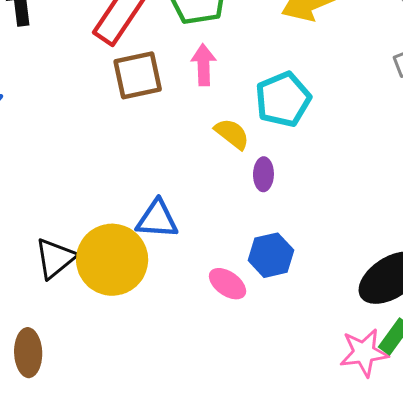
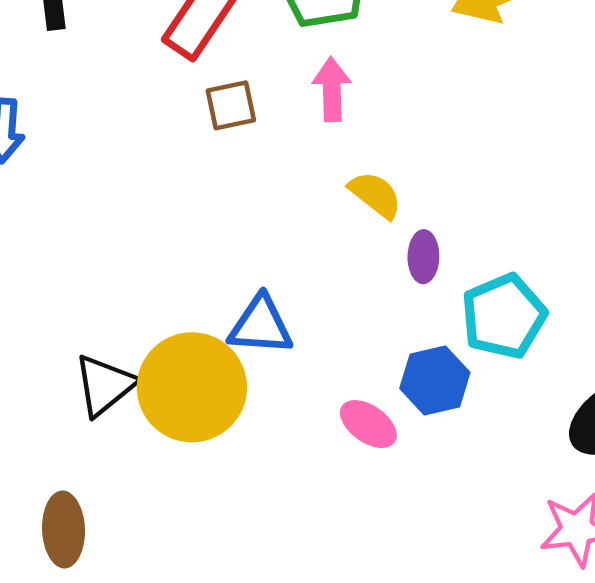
brown square: (138, 75) -> (231, 105), size x0.7
cyan pentagon: (283, 99) -> (504, 316), moved

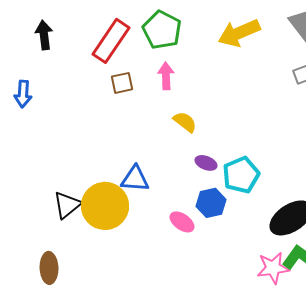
purple ellipse: (423, 257) -> (206, 163), moved, turned -70

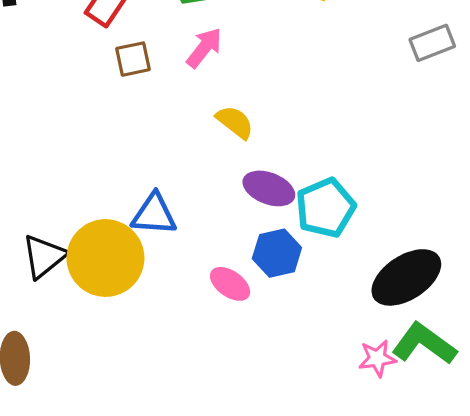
pink arrow: (166, 76) -> (204, 48), turned 40
purple ellipse: (206, 163) -> (269, 188), size x1.4
pink star: (273, 268) -> (377, 358), size x0.7

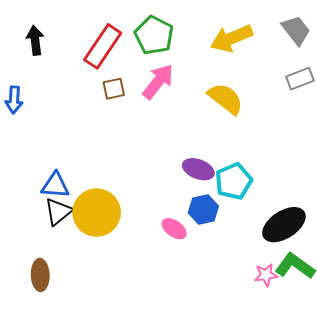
pink arrow: (204, 48) -> (158, 82), size x1.4
yellow semicircle: (235, 122) -> (226, 99), moved, size x1.5
blue triangle: (154, 214) -> (55, 185), moved

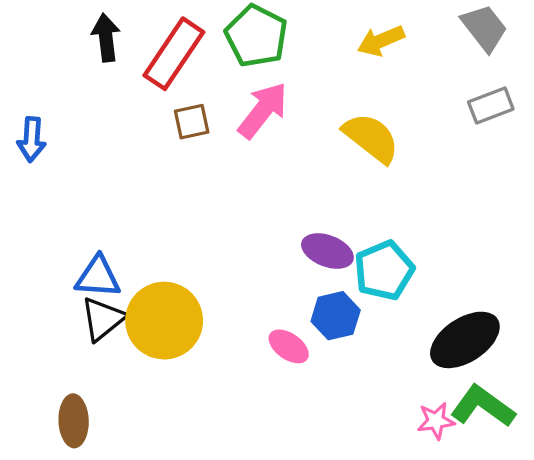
yellow arrow: (232, 38) -> (381, 41), size x0.7
black arrow: (35, 40) -> (106, 38), moved

